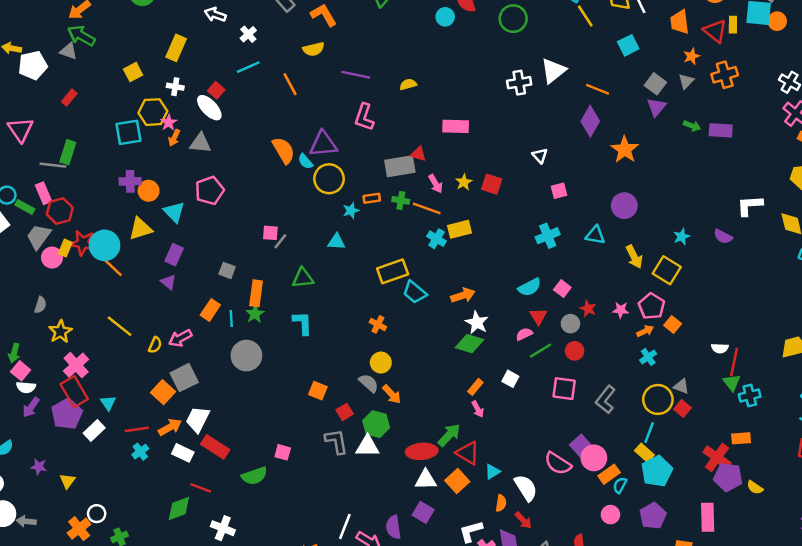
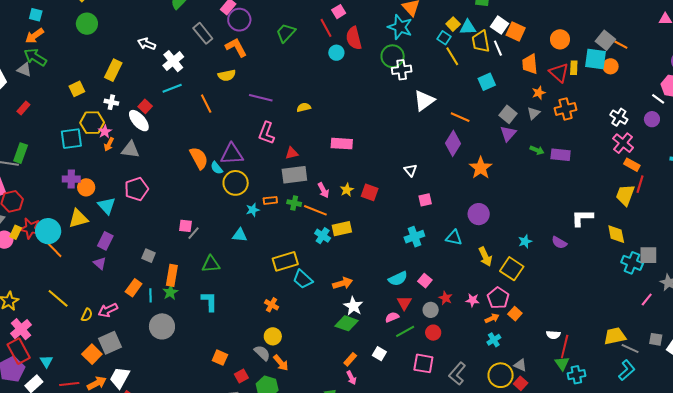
white cross: (248, 34) -> (173, 61), size x1.5
white cross: (519, 83) -> (402, 70), moved
red triangle: (418, 154) -> (292, 153), moved, turned -32

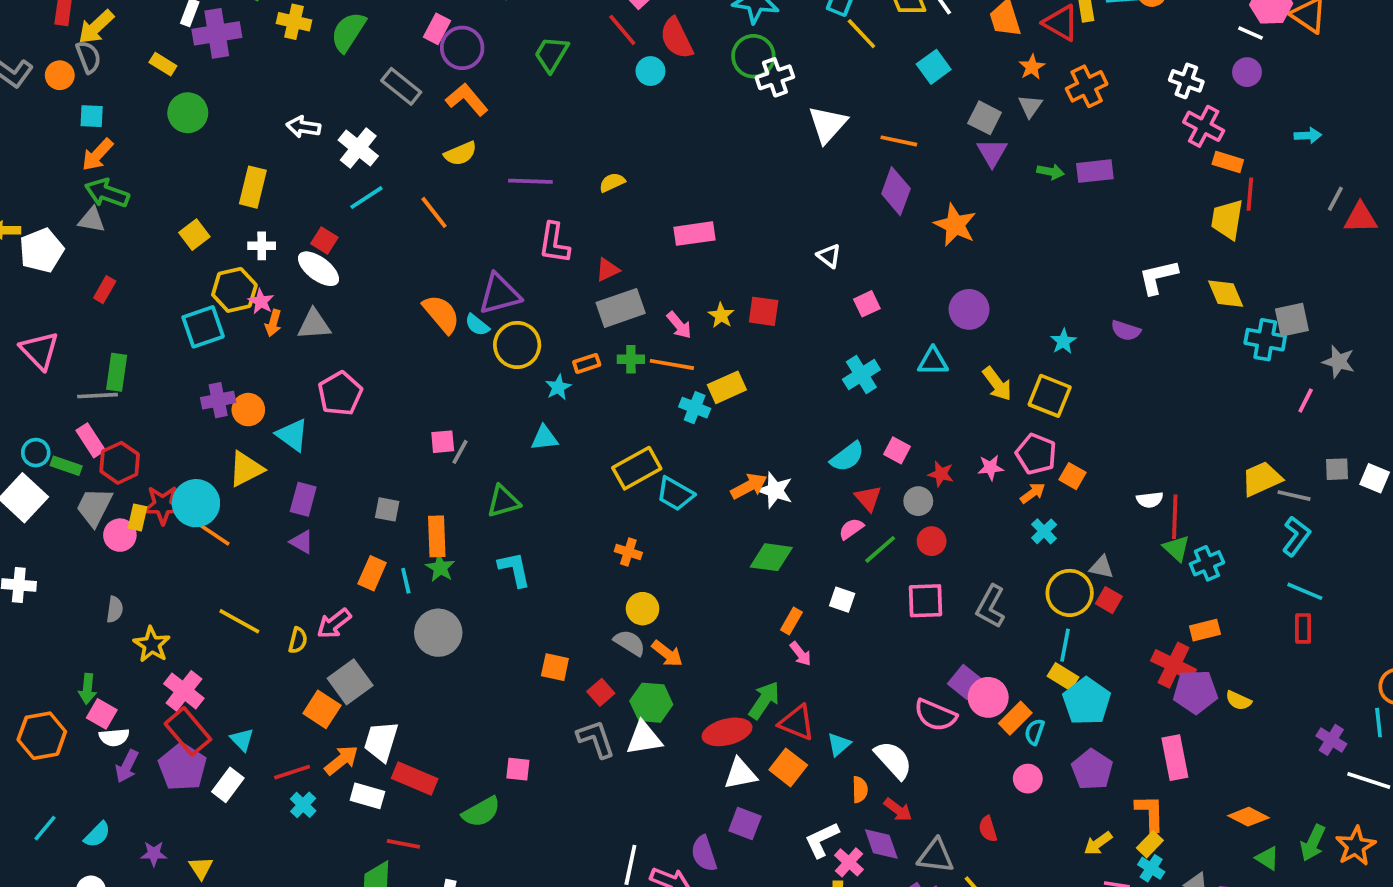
white star: (353, 306) -> (775, 490), moved

